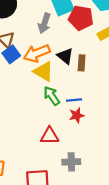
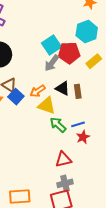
gray arrow: (44, 23) -> (52, 63), moved, turned 30
orange arrow: (37, 53) -> (38, 91), size x0.7
gray cross: (71, 162) -> (65, 183), moved

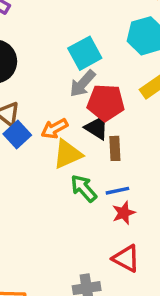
red pentagon: (69, 53) -> (106, 103), moved
brown rectangle: (78, 91) -> (115, 148), moved
yellow triangle: (47, 105) -> (68, 154), turned -48
red triangle: (63, 159) -> (126, 259), moved, turned 36

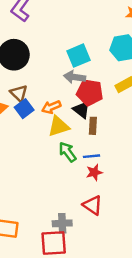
gray arrow: (82, 84) -> (75, 77), turned 50

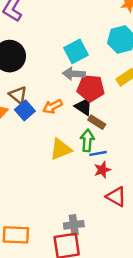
yellow triangle: (59, 126) -> (61, 149), moved
brown rectangle: (93, 126) -> (97, 122), turned -56
green arrow: (68, 152) -> (87, 140), moved, turned 45
red triangle: (93, 205) -> (116, 197), moved

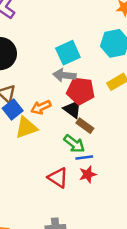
green arrow: (87, 140) -> (74, 144), turned 120
yellow triangle: (61, 149) -> (26, 127), moved
red triangle: (116, 197) -> (58, 178), moved

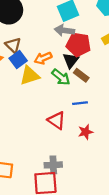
black triangle: (72, 109) -> (71, 60), turned 30
green arrow: (74, 144) -> (61, 77), moved
red star: (88, 174) -> (85, 132), moved

